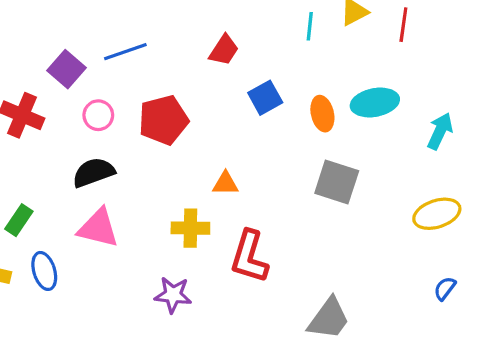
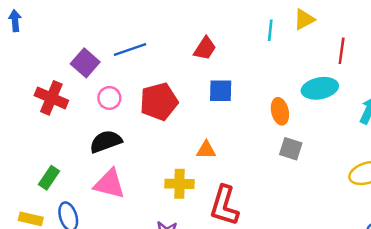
red line: (403, 25) -> (342, 51), moved
blue square: (265, 98) -> (221, 91), moved, turned 30
orange ellipse: (322, 114) -> (280, 111), moved
gray square: (337, 182) -> (291, 149), size x0.7

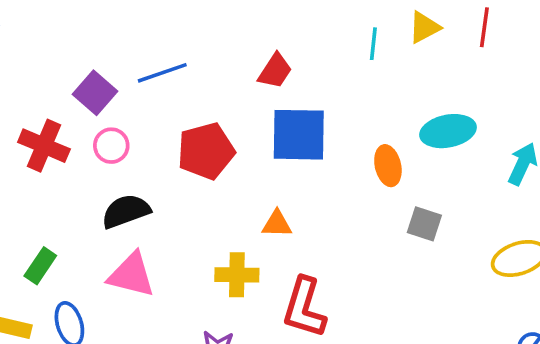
red line: (342, 51) -> (484, 27), moved
blue square: (221, 91) -> (299, 135), size x1.6
pink circle: (109, 98) -> (111, 146), moved
gray square: (291, 149) -> (424, 224), moved

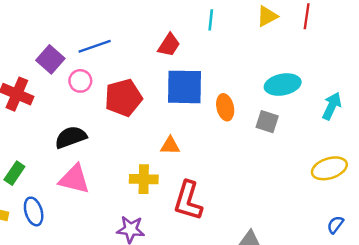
cyan line: (373, 44) -> (211, 20), moved
pink circle: (111, 146) -> (80, 81), moved
orange ellipse: (388, 166) -> (225, 107), moved
gray square: (424, 224) -> (267, 122), moved

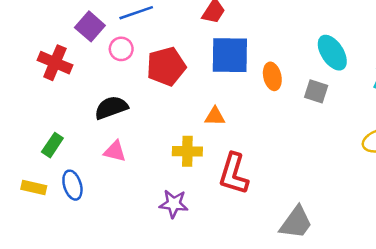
cyan ellipse: (283, 85) -> (332, 53), turned 68
pink triangle: (74, 179) -> (115, 151), size x0.7

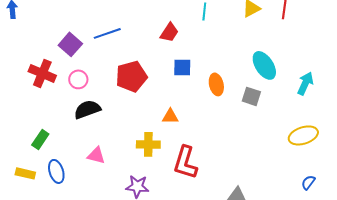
pink circle: (121, 49) -> (78, 79), moved
blue square: (230, 55) -> (182, 67), size x0.6
pink triangle: (115, 151) -> (96, 155), moved

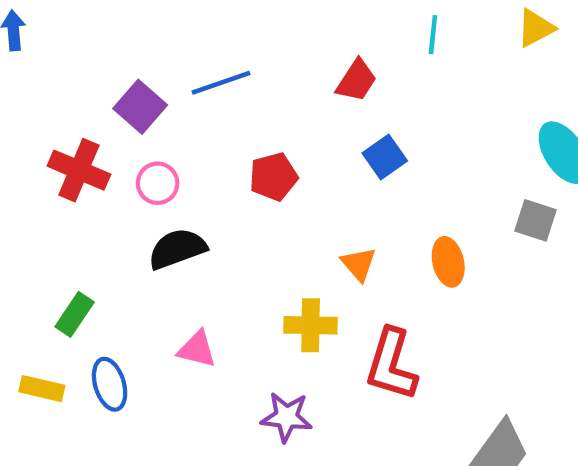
blue square: (182, 67) -> (385, 157), turned -36
red pentagon: (131, 76) -> (273, 177), size x0.7
orange ellipse: (216, 84) -> (448, 262), moved
orange triangle: (170, 116) -> (359, 264), turned 48

